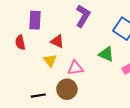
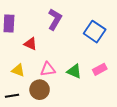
green triangle: (106, 54) -> (74, 71), moved
yellow triangle: (50, 61) -> (18, 70), moved, turned -32

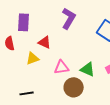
yellow triangle: (18, 70) -> (33, 58), moved, turned -40
brown circle: (40, 90) -> (74, 87), moved

